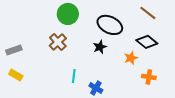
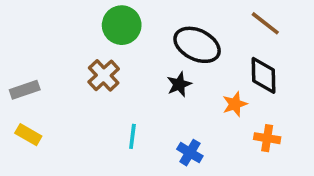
black diamond: (147, 42) -> (264, 75), turned 50
blue cross: (96, 88) -> (190, 153), moved

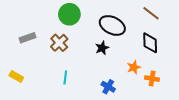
gray rectangle: (25, 90) -> (28, 38), moved
orange star: (235, 104) -> (134, 67), moved
cyan line: (132, 136) -> (65, 78), moved

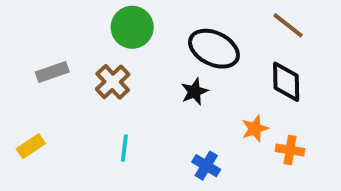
yellow rectangle: (16, 77) -> (31, 146), turned -64

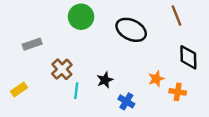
brown line: (288, 25) -> (176, 16), turned 30
brown cross: (113, 82) -> (62, 69), moved
black diamond: (286, 82) -> (188, 57), moved
black star: (195, 92) -> (105, 80), moved

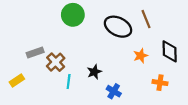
brown line: (176, 16) -> (146, 19), moved
gray rectangle: (32, 44) -> (35, 52), moved
orange star: (156, 79) -> (141, 56), moved

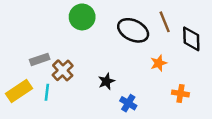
black diamond: (170, 51) -> (191, 39), moved
yellow rectangle: (17, 80) -> (19, 91), size x1.5
cyan line: (69, 82) -> (47, 92), moved

